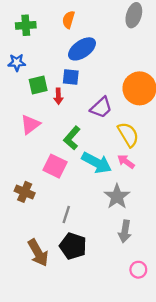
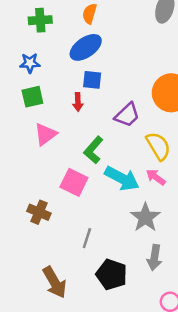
blue ellipse: (82, 49) -> (86, 47), moved
green square: (38, 85) -> (32, 97), moved
black pentagon: (73, 246) -> (112, 275), moved

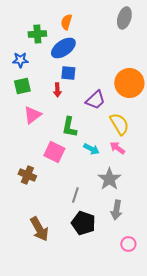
green cross: (40, 20) -> (37, 34), moved
green L-shape: (93, 150) -> (69, 127), turned -30
cyan arrow: (122, 178) -> (91, 149), size x0.6
gray line: (87, 238) -> (75, 195), moved

